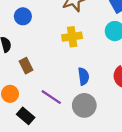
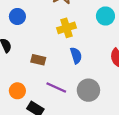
brown rectangle: (26, 66) -> (38, 60), moved, turned -40
blue semicircle: (83, 76) -> (76, 55), moved

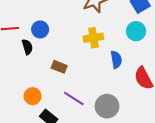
blue circle: (17, 16) -> (40, 29), moved
blue semicircle: (76, 55) -> (116, 60), moved

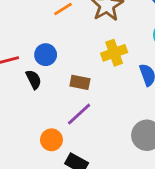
brown rectangle: (59, 67) -> (80, 82), moved
purple line: (74, 98) -> (79, 114), moved, turned -65

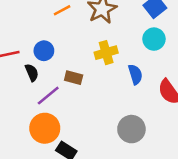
purple line: (79, 114) -> (48, 96), moved
orange circle: (51, 140) -> (45, 128), size x1.5

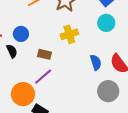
blue semicircle: (135, 74) -> (96, 62), moved
purple line: (48, 96) -> (43, 77), moved
gray circle: (131, 129) -> (108, 91), moved

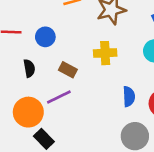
black semicircle: (12, 51) -> (29, 68), moved

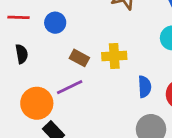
yellow cross: (105, 53) -> (114, 56), moved
black semicircle: (29, 68) -> (22, 54), moved

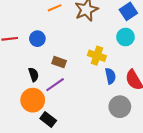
black semicircle: (22, 54) -> (34, 75), moved
yellow cross: (114, 56) -> (97, 56), moved, turned 30

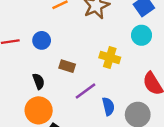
blue semicircle: (110, 76) -> (108, 106), moved
purple line: (55, 85) -> (86, 91), moved

